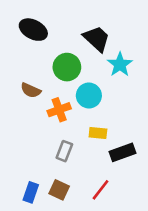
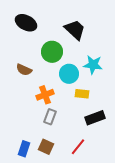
cyan star: (120, 64) -> (93, 65), moved, turned -30
orange cross: (59, 110) -> (45, 95), moved
yellow rectangle: (98, 133) -> (82, 94), moved

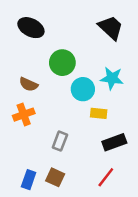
black trapezoid: (75, 30) -> (111, 28), moved
orange cross: (45, 95) -> (24, 115), moved
red line: (78, 147) -> (106, 177), moved

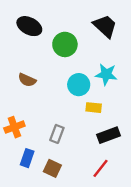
green circle: (62, 63) -> (65, 44), moved
orange cross: (24, 115) -> (14, 127), moved
blue rectangle: (29, 180) -> (27, 158), moved

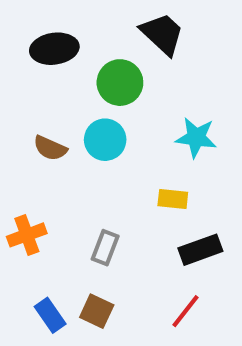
black ellipse: (29, 26) -> (54, 49), turned -35
black trapezoid: (105, 26) -> (162, 34), moved
cyan circle: (79, 85) -> (105, 140), moved
blue rectangle: (27, 158) -> (50, 315), moved, turned -54

